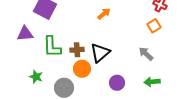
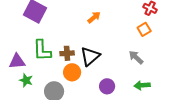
purple triangle: (25, 34) -> (17, 61), moved

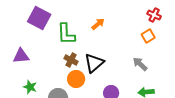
green L-shape: (42, 50) -> (66, 34), moved
brown cross: (67, 53) -> (71, 60), turned 32
purple triangle: (17, 61) -> (21, 56), moved

